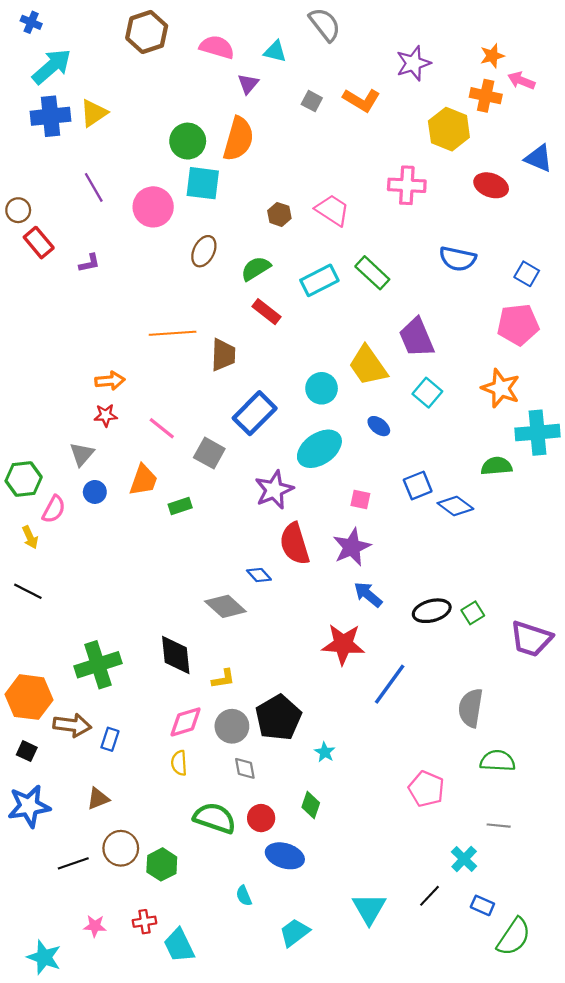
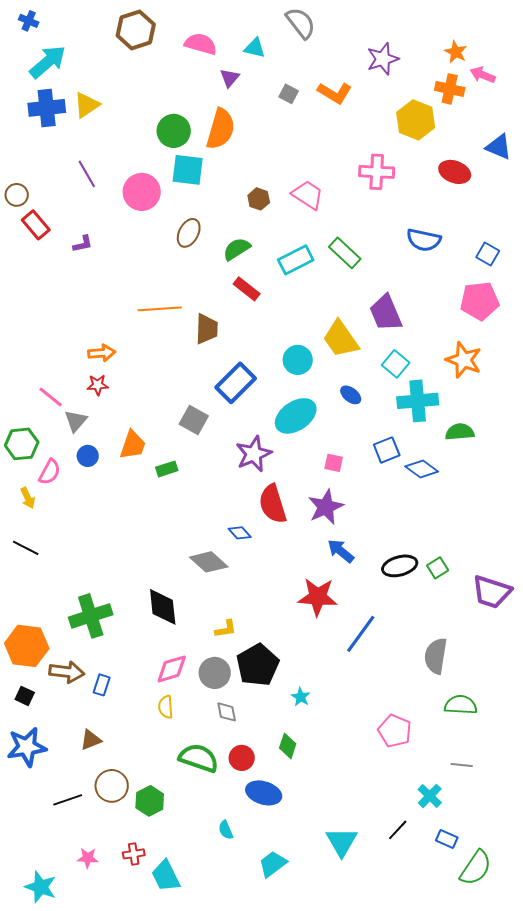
orange star: (492, 56) -> (456, 52), turned -30
pink line: (162, 428) -> (51, 397), moved
cyan cross: (538, 433) -> (418, 401), moved
yellow L-shape: (223, 679) -> (226, 629), moved

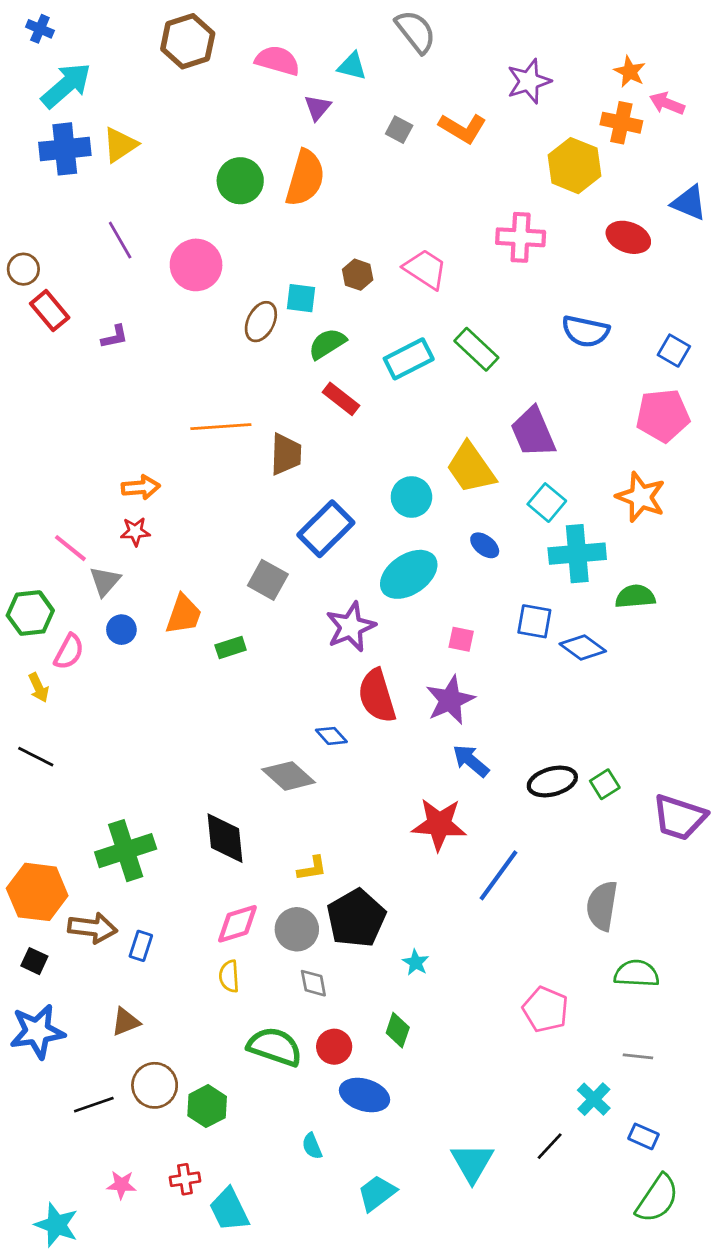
cyan square: (188, 170) -> (301, 298), moved, size x0.7
blue square: (387, 450) -> (534, 621), turned 32
blue rectangle: (447, 839) -> (643, 1136), moved

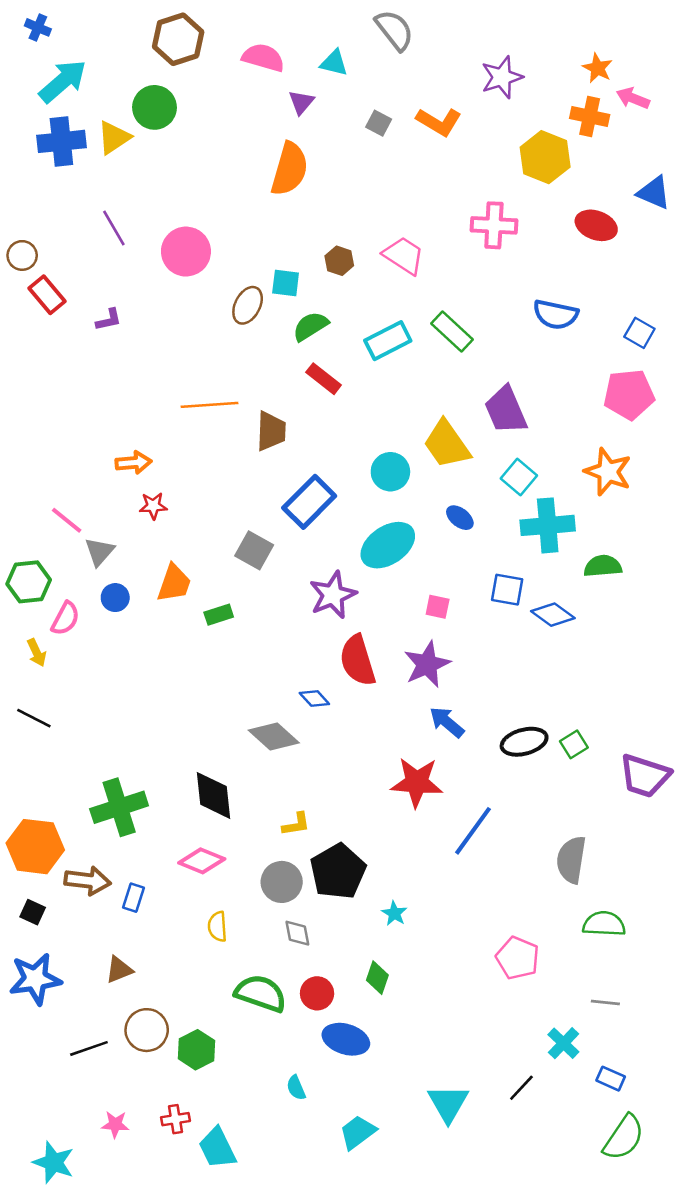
green circle: (240, 181) -> (155, 107), moved
red star: (135, 532) -> (153, 506), moved
pink diamond: (237, 924) -> (202, 861), moved, turned 39

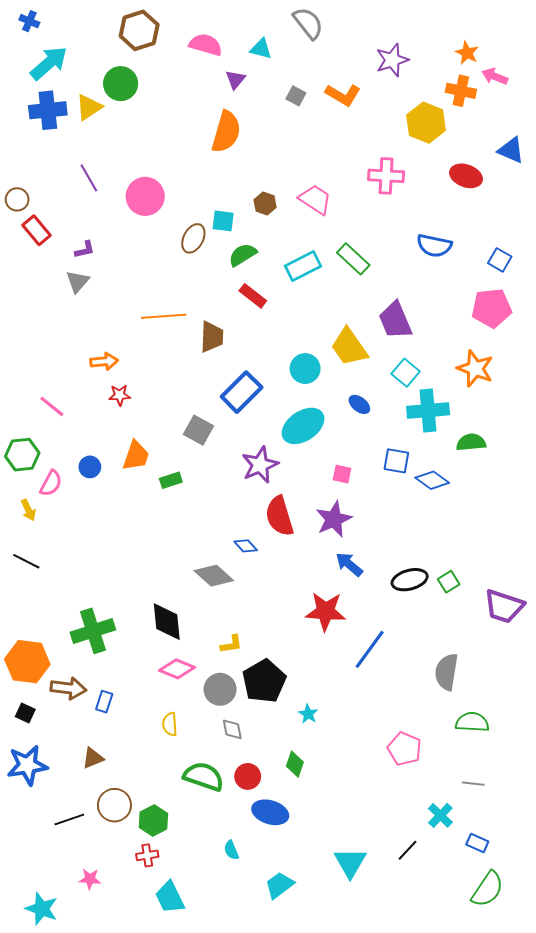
gray triangle: (99, 552) -> (78, 281), moved
pink diamond: (202, 861) -> (177, 669), moved
red cross: (175, 1119) -> (147, 855), moved

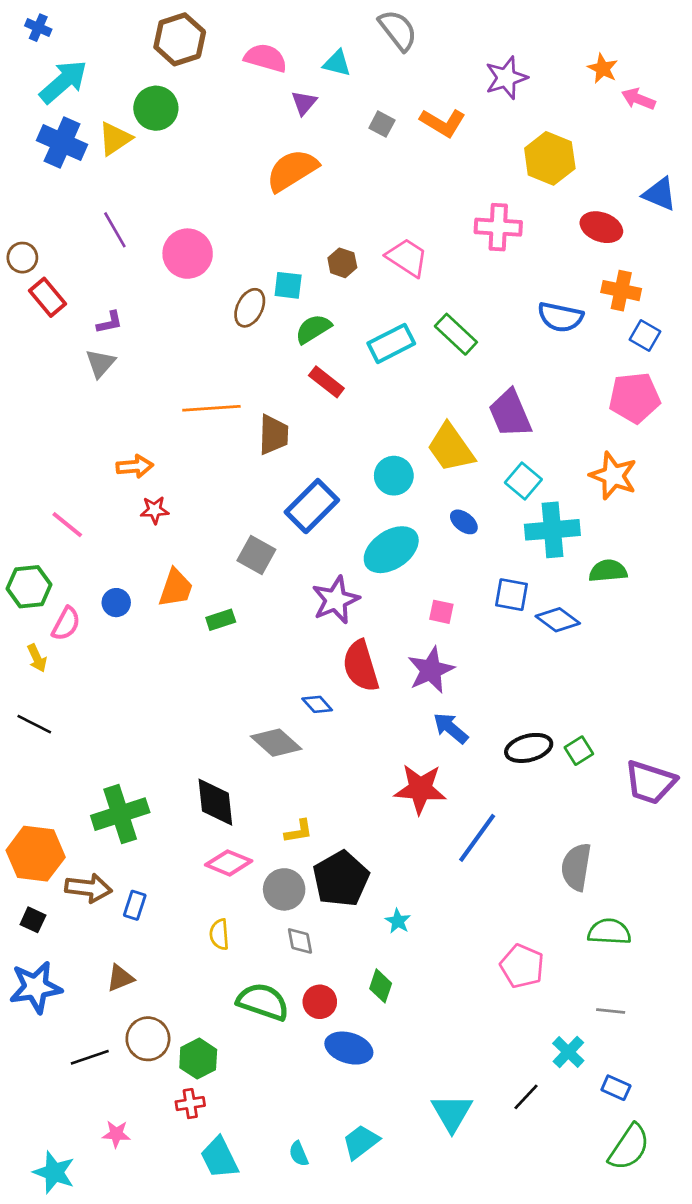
orange cross: (461, 91) -> (621, 291), moved
blue cross: (48, 110) -> (62, 143), turned 30
orange semicircle: (226, 132) -> (292, 170), turned -138
cyan semicircle: (231, 850) -> (299, 1154), moved

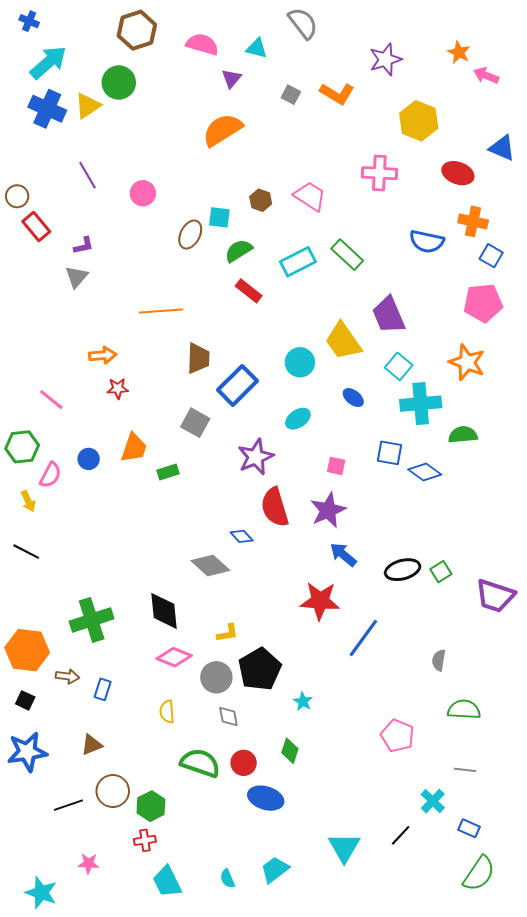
pink circle: (188, 254) -> (143, 193), size x0.7
brown trapezoid: (274, 435) -> (198, 358), moved
cyan ellipse: (391, 550) -> (298, 419), size x0.6
gray semicircle: (576, 867) -> (439, 660), size x0.6
brown arrow: (88, 888) -> (67, 676), size x0.7

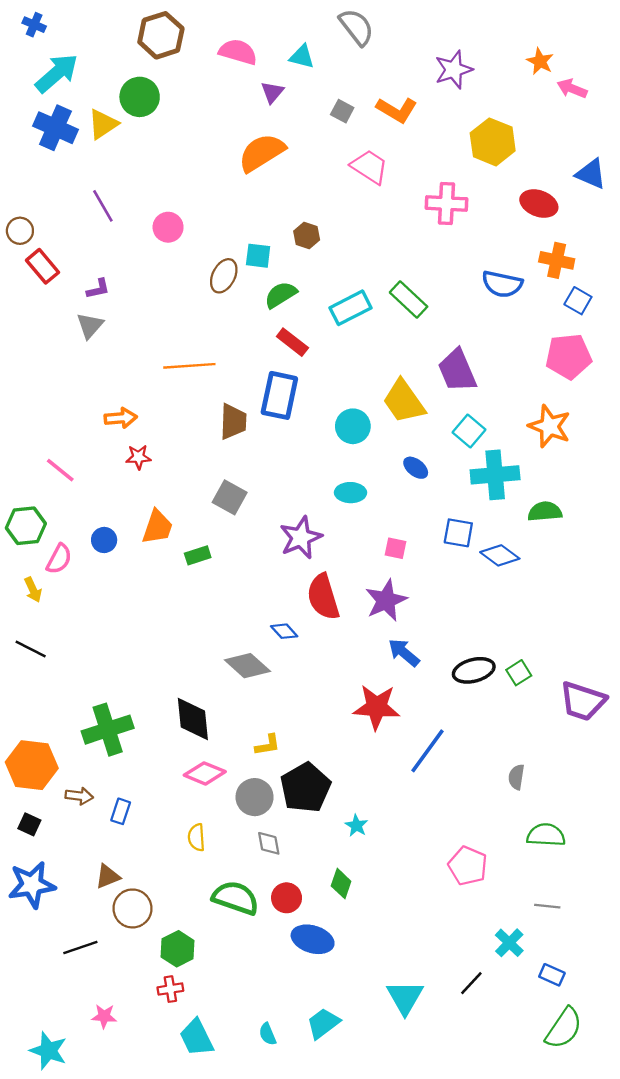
pink trapezoid: (310, 196) -> (369, 167), moved
blue rectangle: (238, 385) -> (279, 395), moved, turned -33
cyan ellipse: (298, 419) -> (350, 493), turned 35
brown circle: (113, 791) -> (132, 908), moved

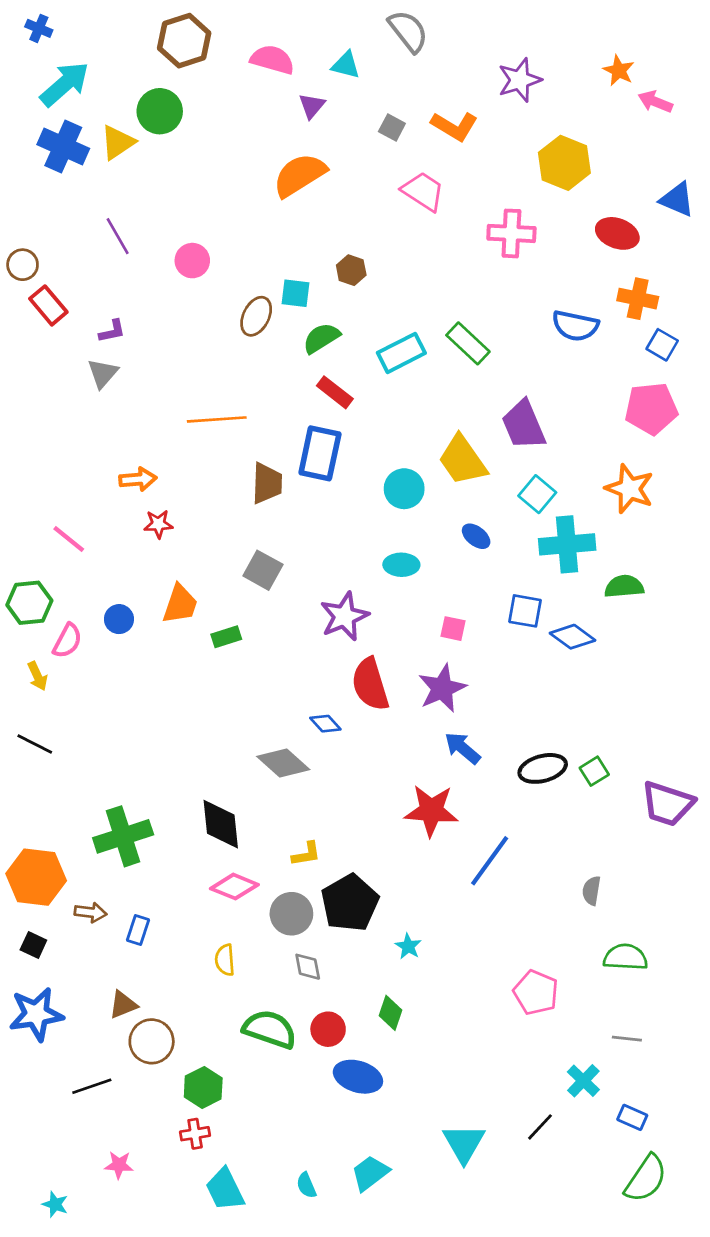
cyan star: (48, 1051) -> (55, 1204), size x0.6

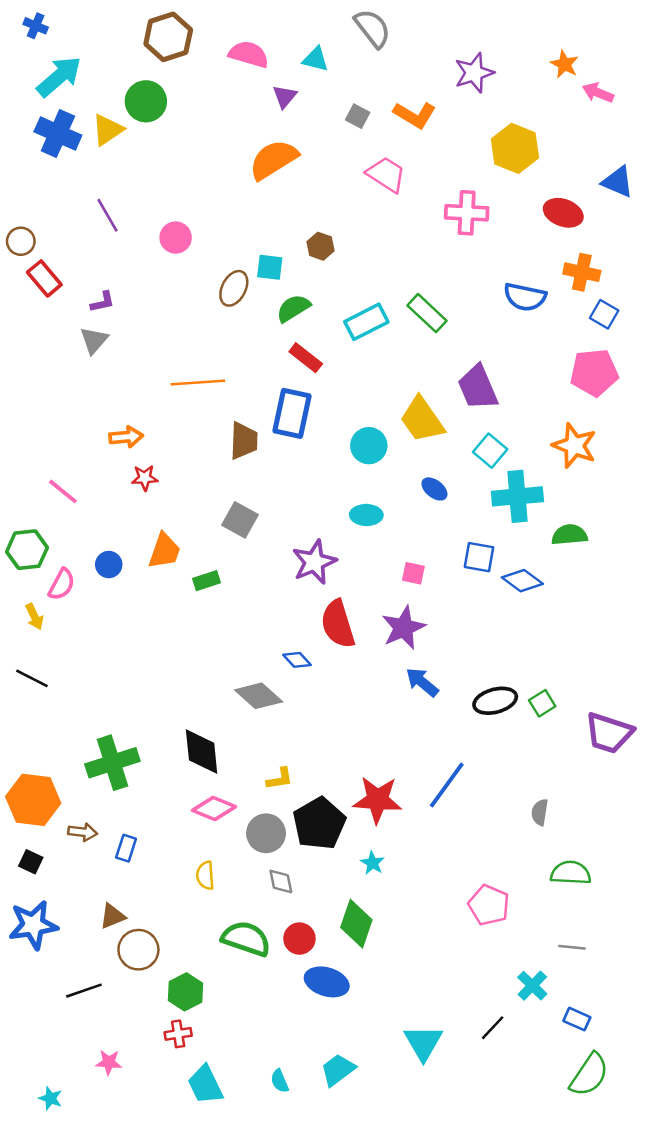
red star: (431, 811) -> (377, 800), moved
green diamond: (391, 1013) -> (356, 924), size x1.5

